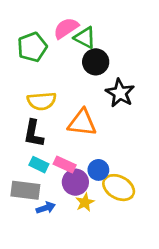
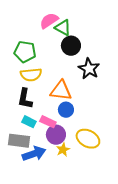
green pentagon: (32, 47) -> (25, 52), moved, turned 30
blue circle: (98, 170) -> (66, 110), moved
blue arrow: (46, 208) -> (34, 154), size x1.6

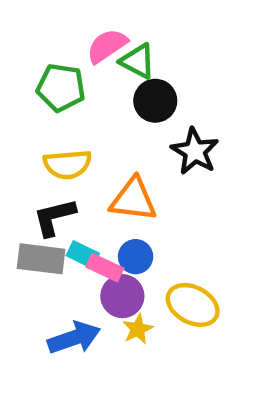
green pentagon: (25, 52) -> (61, 88), moved
black L-shape: (25, 99) -> (54, 217), turned 65
blue circle: (66, 110) -> (136, 257), moved
cyan rectangle: (29, 122) -> (83, 254), moved
gray rectangle: (19, 141) -> (41, 259), moved

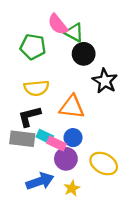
pink semicircle: (107, 46) -> (58, 24), turned -95
yellow star: (138, 329) -> (72, 188), moved

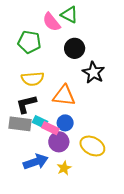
green triangle: (74, 33) -> (69, 15), moved

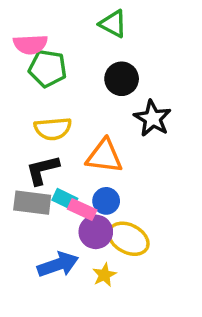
pink semicircle: (51, 22) -> (30, 44), moved, turned -54
yellow ellipse: (92, 146) -> (128, 239), moved

